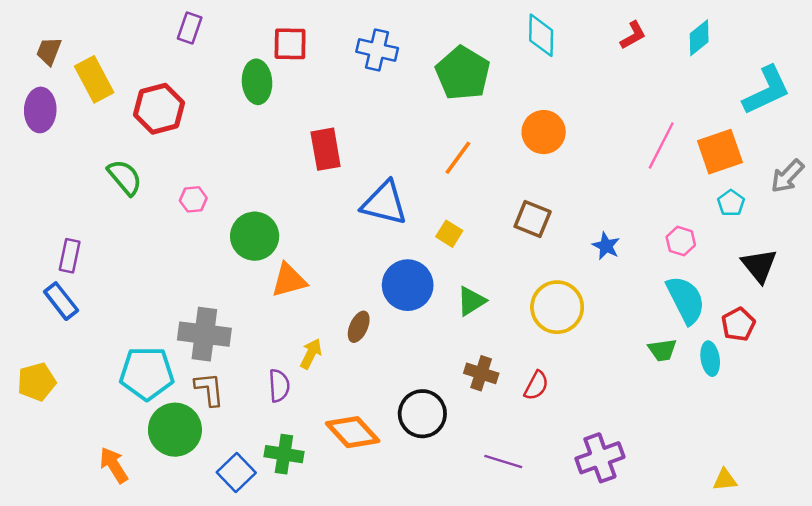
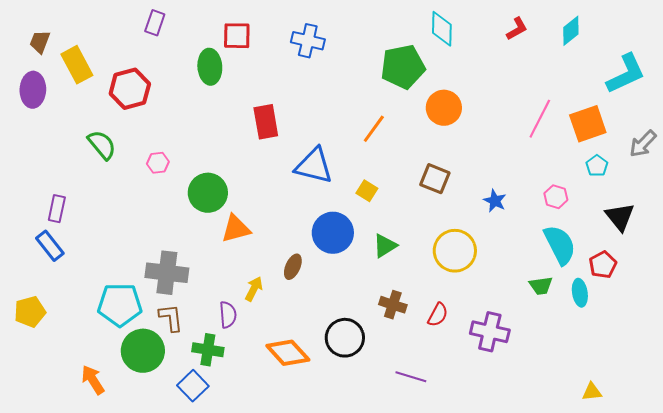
green pentagon: (463, 73) -> (403, 67), moved, turned 30
green cross: (284, 454) -> (208, 350), moved
purple cross: (600, 458) -> (490, 332), moved, turned 33

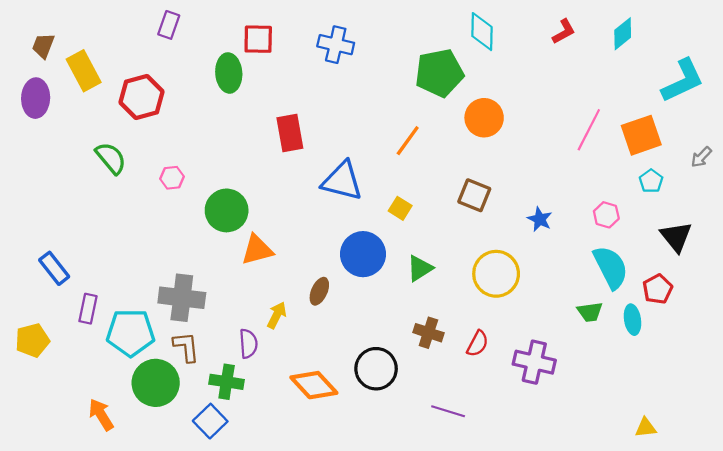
gray arrow: (643, 144) -> (701, 157), size x0.7
purple rectangle: (57, 209) -> (88, 309), moved

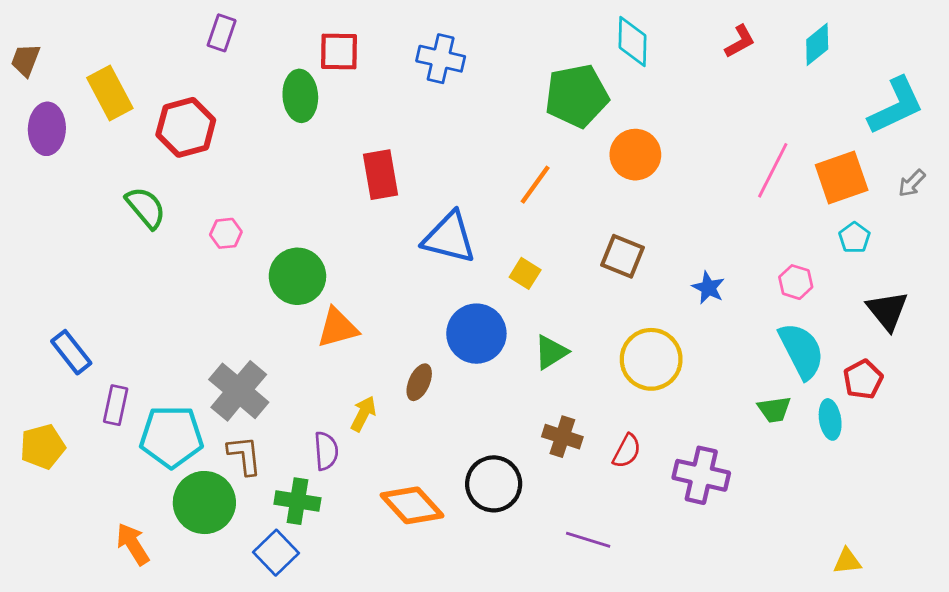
brown trapezoid: (43, 46) -> (25, 60), moved
gray arrow: (701, 157) -> (912, 183), moved
gray cross: (182, 298) -> (239, 391), turned 33

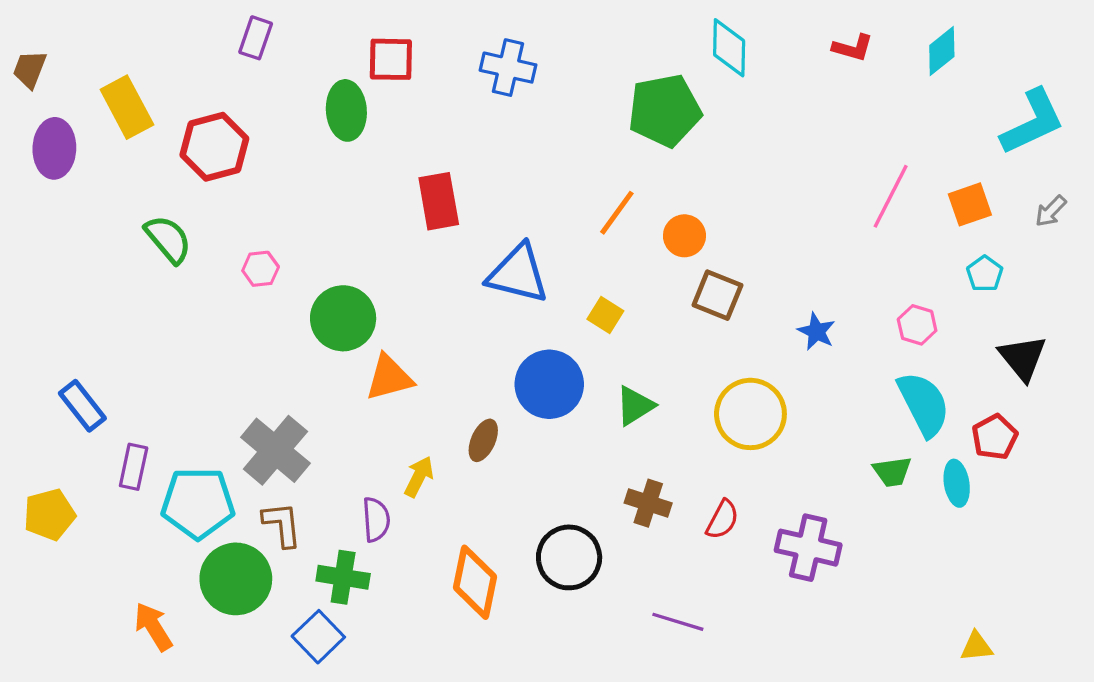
red L-shape: (740, 41) -> (853, 48), turned 45
orange circle: (635, 155) -> (684, 236), moved, size x0.7
orange square: (842, 177) -> (970, 204), size x0.7
orange diamond: (412, 505) -> (475, 582), turned 54

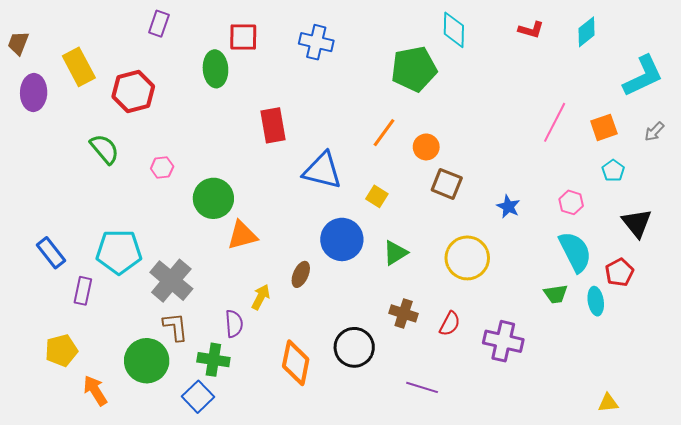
cyan pentagon: (198, 503) -> (119, 252), moved
yellow pentagon: (49, 515) -> (61, 350), moved

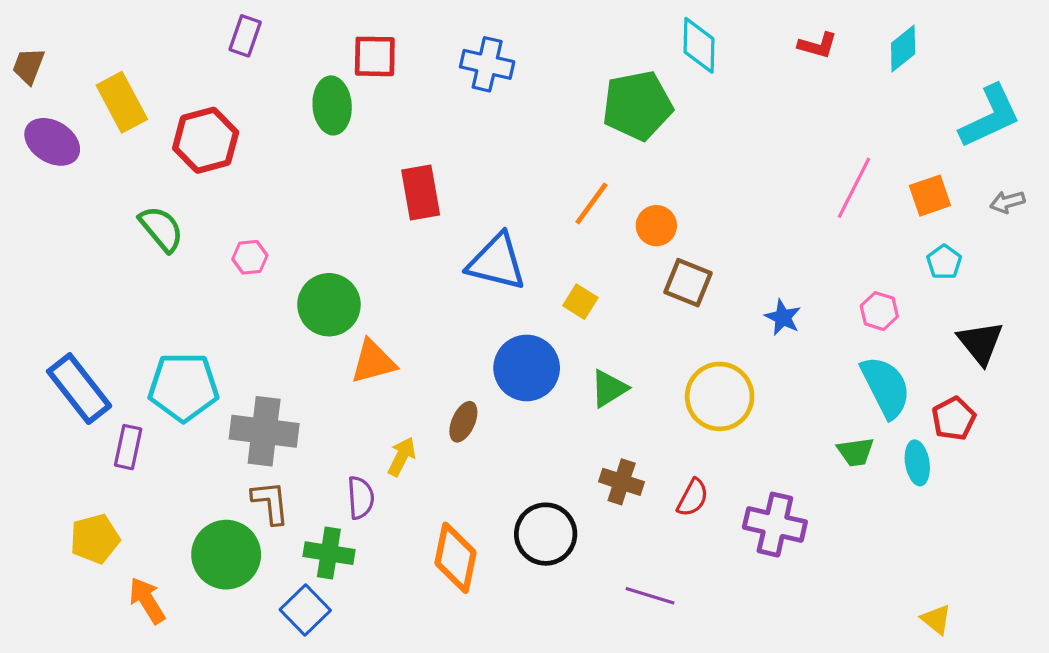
purple ellipse: (34, 92) -> (52, 142), turned -60
gray arrow: (654, 132) -> (1007, 202), turned 30
blue rectangle: (51, 253) -> (79, 389), size x1.4
gray cross: (171, 281) -> (264, 431), turned -33
yellow triangle: (608, 403) -> (936, 619), turned 45

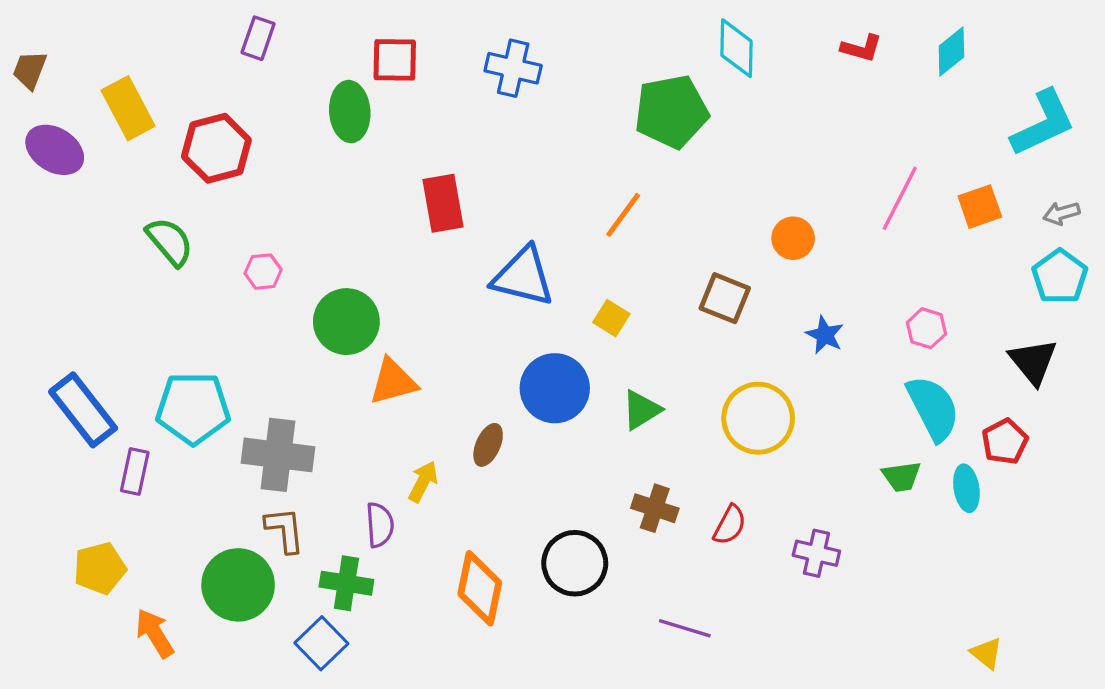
orange circle: (656, 226) -> (793, 238), moved
cyan pentagon: (944, 262) -> (1060, 277), moved, size x1.5
purple cross: (775, 525) -> (816, 553), size x0.7

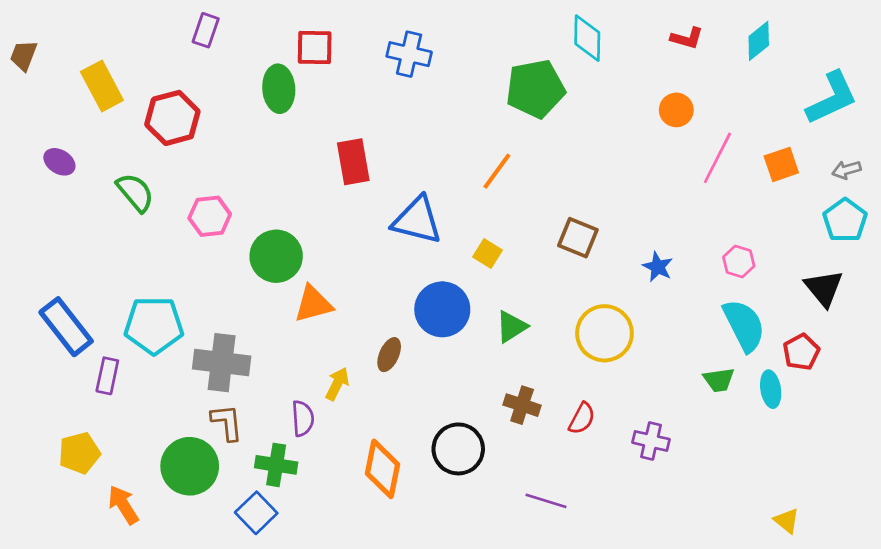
purple ellipse: (55, 150) -> (59, 162), moved, size x0.7
orange circle: (793, 238) -> (676, 110), moved
pink hexagon: (263, 272) -> (210, 216), size x1.4

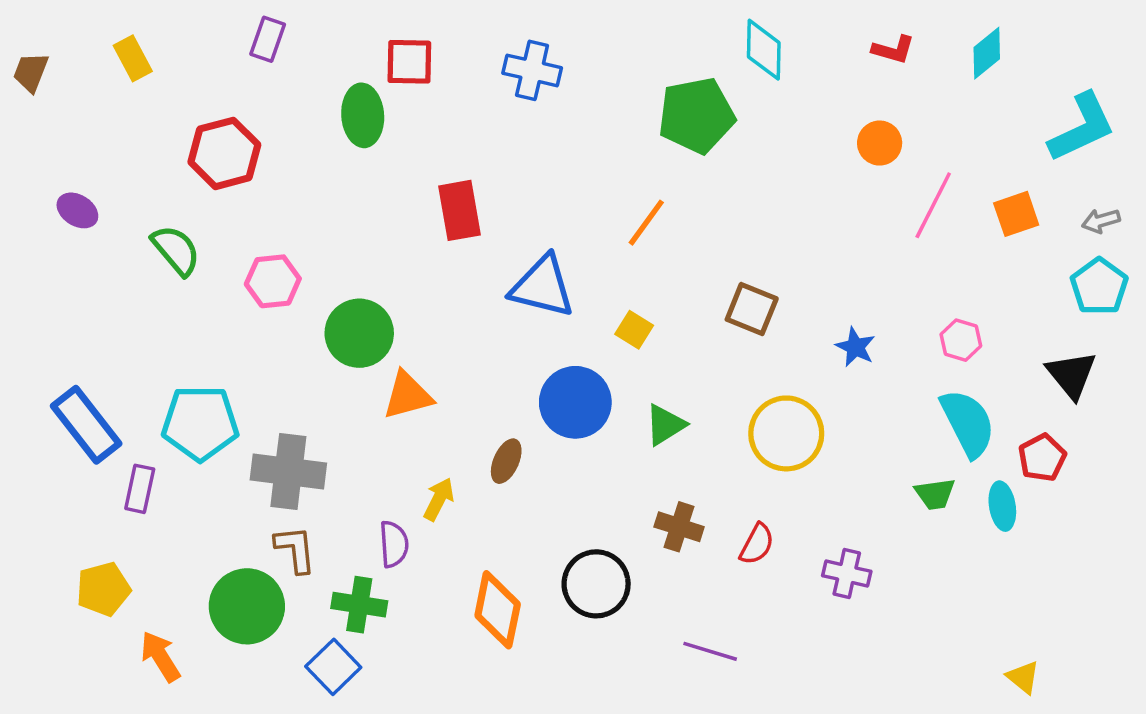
yellow rectangle: (102, 86) -> (133, 58), moved, size x0.7

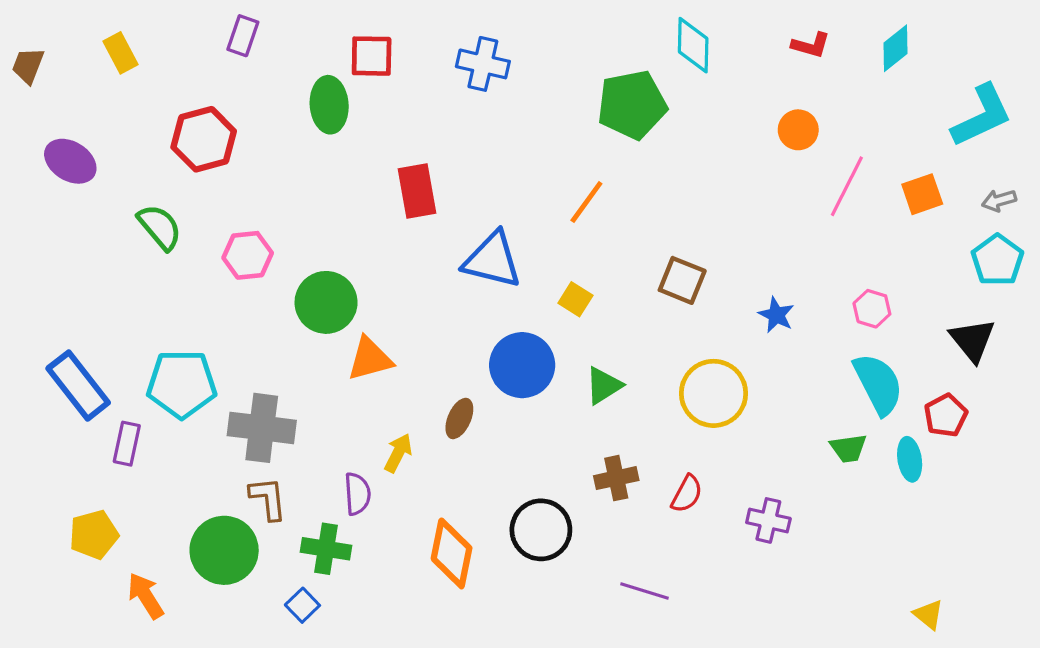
purple ellipse: (77, 210) -> (70, 161), moved, size x1.4
brown cross: (679, 527) -> (616, 478), turned -30
blue square: (333, 667) -> (302, 605), size x0.7

